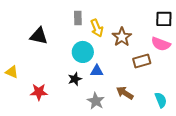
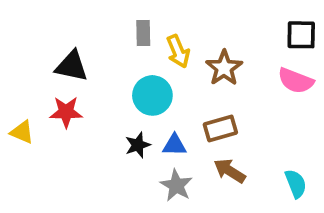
brown rectangle: (142, 61) -> (220, 129), moved
blue triangle: (97, 71) -> (174, 145), moved
red star: (39, 92) -> (66, 112), moved

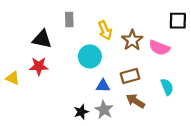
gray rectangle: (143, 33) -> (69, 20), moved
pink semicircle: (296, 81) -> (159, 48), moved
black star: (138, 145) -> (81, 112), moved
cyan semicircle: (296, 184) -> (167, 87), moved

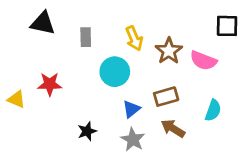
gray rectangle: (69, 20) -> (86, 37), moved
black triangle: (42, 39) -> (43, 23), moved
blue triangle: (103, 86) -> (131, 109), turned -40
cyan semicircle: (167, 87) -> (213, 110), turned 42
black star: (81, 112) -> (87, 131), moved

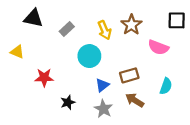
gray rectangle: (86, 37) -> (67, 29), turned 48
brown star: (169, 51) -> (131, 25), moved
red star: (50, 84) -> (44, 78), moved
yellow triangle: (16, 99) -> (17, 52), moved

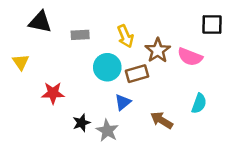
brown star: (131, 25) -> (158, 50), moved
gray rectangle: (67, 29) -> (80, 35), turned 40
yellow triangle: (17, 52) -> (21, 62), turned 32
brown rectangle: (129, 75) -> (137, 74), moved
gray star: (103, 109) -> (107, 131), moved

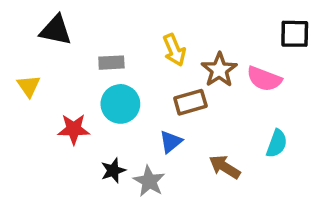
gray rectangle: (80, 35) -> (111, 63), moved
cyan circle: (107, 67) -> (120, 104), moved

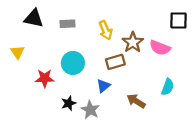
gray rectangle: (111, 63) -> (67, 24), moved

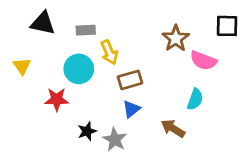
yellow arrow: (106, 30) -> (109, 52), moved
brown star: (133, 42) -> (176, 38), moved
brown rectangle: (115, 62) -> (130, 80), moved
cyan circle: (73, 63) -> (79, 69), moved
cyan semicircle: (168, 87) -> (195, 99), moved

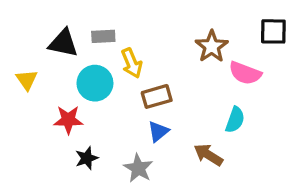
black triangle: (43, 23) -> (63, 43), moved
black star: (87, 131) -> (87, 158), moved

